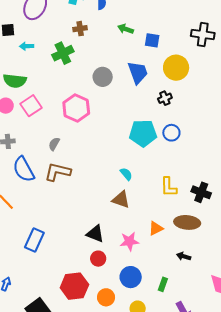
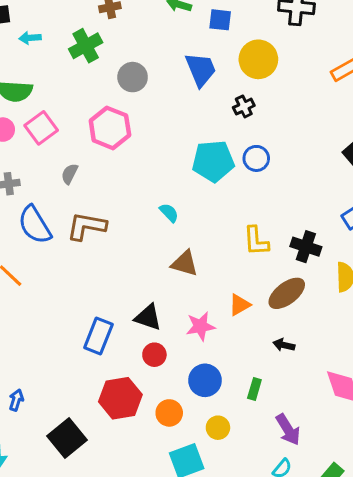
gray circle: (103, 77) -> (133, 77), moved
gray semicircle: (54, 144) -> (70, 174), moved
cyan semicircle: (126, 174) -> (169, 213), moved
brown ellipse: (187, 222) -> (287, 293), turned -40
blue rectangle: (34, 240) -> (98, 336), moved

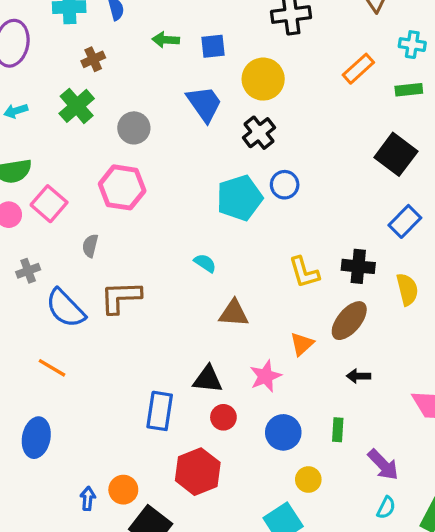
black cross: (244, 107) -> (259, 133), size x1.4
orange circle: (169, 413) -> (123, 490), moved

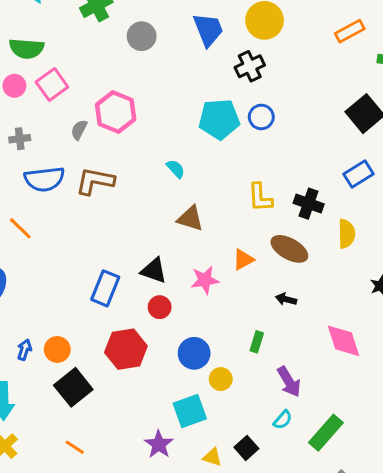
pink hexagon: (122, 187) -> (116, 112), moved
blue semicircle: (65, 308) -> (44, 179), turned -66
brown ellipse: (349, 321) -> (289, 249), turned 66
blue circle: (283, 432) -> (194, 353), moved

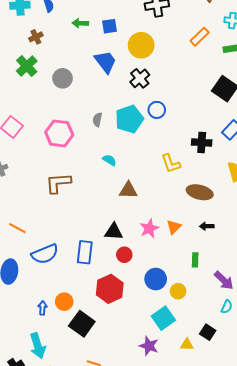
gray semicircle: (79, 130) -> (97, 120), moved
blue semicircle: (44, 179) -> (45, 254), moved
black cross: (309, 204) -> (202, 143), moved
orange triangle: (243, 259) -> (174, 227), moved

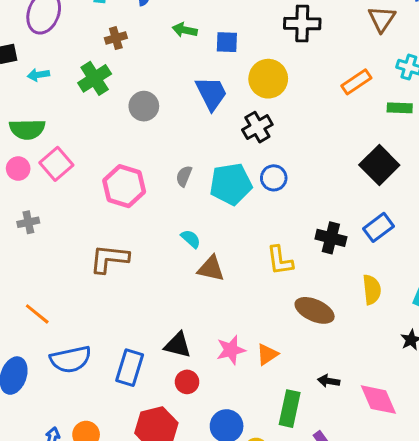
brown triangle: (128, 190) -> (211, 269), moved
black arrow: (207, 226) -> (329, 381), moved
green rectangle: (195, 260) -> (290, 409), size x1.6

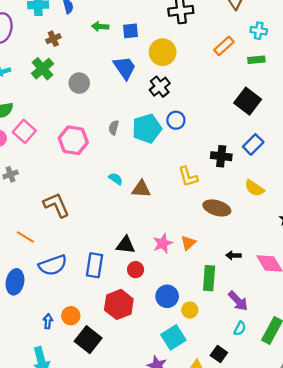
cyan semicircle: (191, 239) -> (116, 179), moved
brown L-shape: (109, 259) -> (56, 205), moved, turned 68
yellow semicircle: (372, 290) -> (254, 188), turned 138

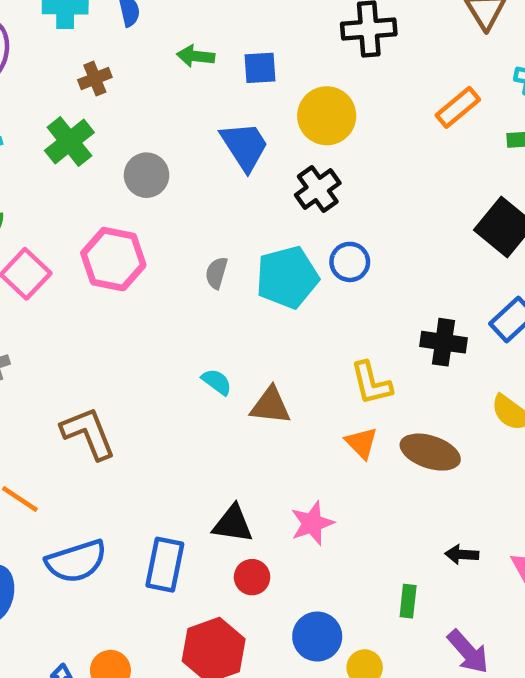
pink hexagon: (73, 140) -> (113, 259), moved
orange triangle: (188, 243) -> (361, 443), moved, turned -35
green rectangle: (209, 278) -> (408, 601), size x0.6

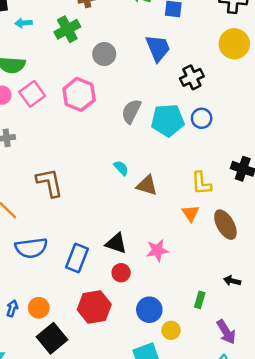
yellow circle: (327, 116) -> (234, 44), moved
gray semicircle: (216, 273) -> (131, 111), size x1.5
brown ellipse: (430, 452) -> (225, 225), turned 32

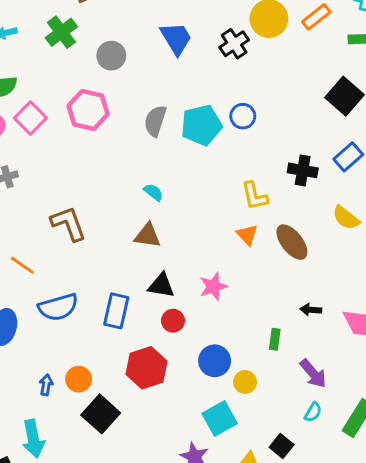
black cross: (192, 77) -> (234, 44), moved
brown triangle: (147, 185) -> (148, 236), moved

